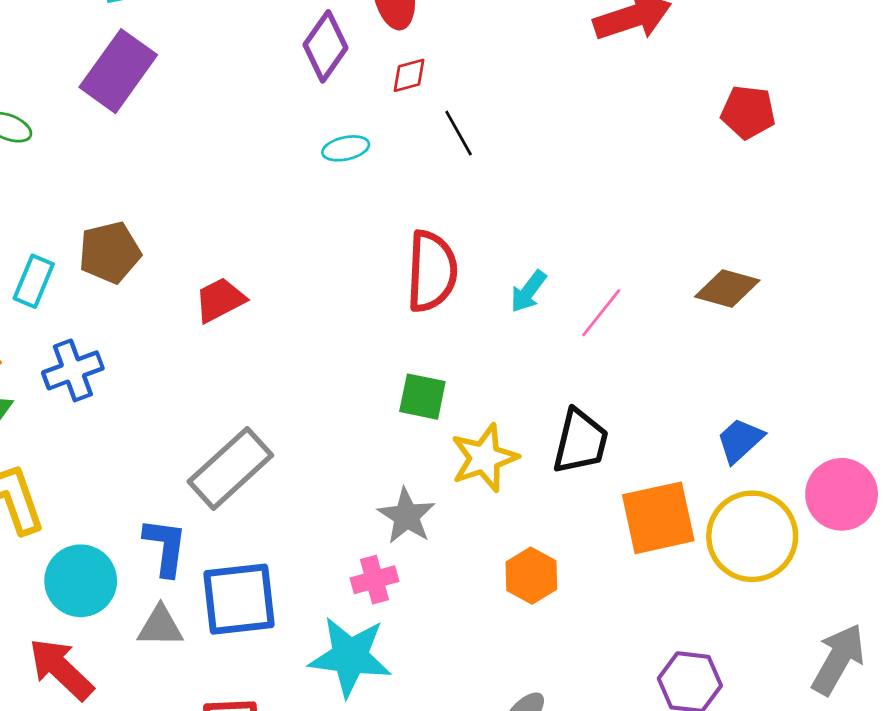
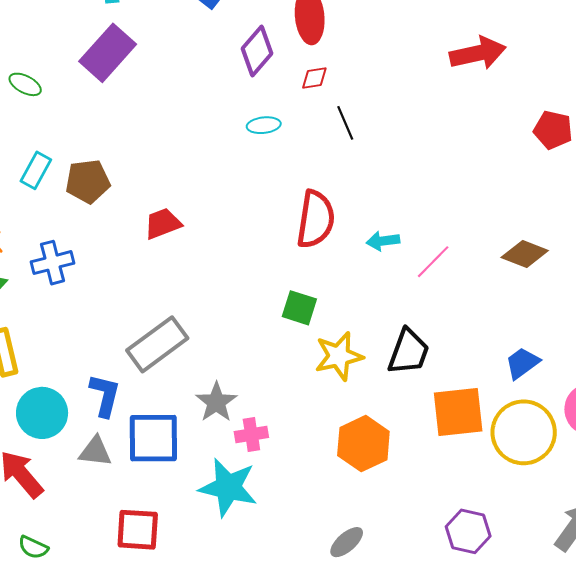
cyan rectangle: (34, 281) -> (36, 170), moved
cyan arrow: (528, 291) -> (383, 241), turned 40
gray star: (407, 516) -> (216, 402), moved
orange hexagon: (531, 576) -> (363, 444), size x1.4

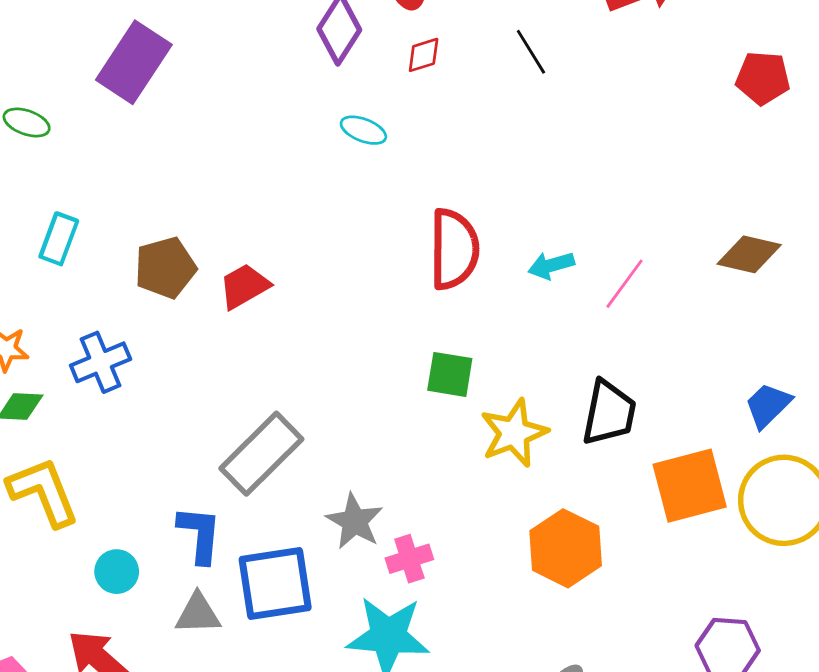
black line: (345, 123) -> (531, 52), moved
cyan ellipse: (264, 125) -> (363, 130), turned 36
brown pentagon: (88, 181) -> (165, 268), moved
cyan circle: (42, 413) -> (117, 572), size x0.6

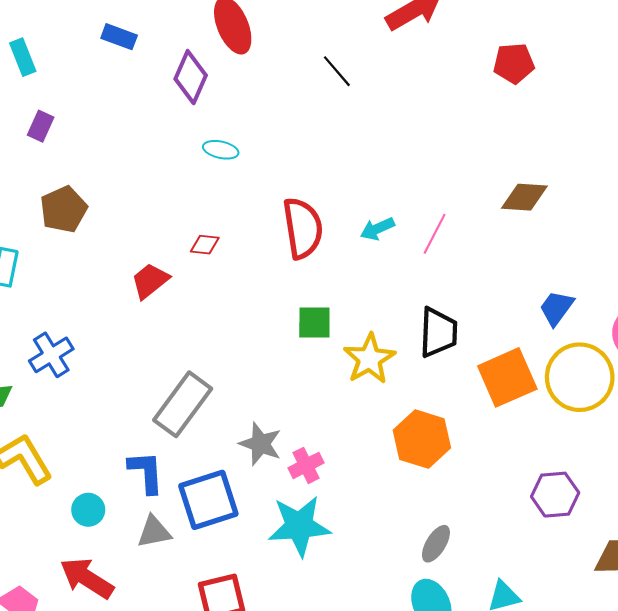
red diamond: (424, 55) -> (205, 245), moved, turned 32
purple rectangle: (134, 62) -> (41, 126), size x0.5
brown pentagon: (165, 268) -> (64, 209), moved

